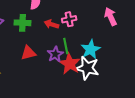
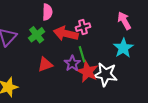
green cross: (22, 23) -> (37, 35), turned -35
red arrow: (51, 24) -> (66, 34), size x1.6
cyan star: (91, 49) -> (123, 48), moved

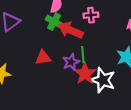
pink cross: (83, 27) -> (91, 15), moved
green cross: (37, 35) -> (54, 22), moved, turned -35

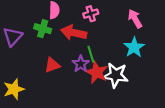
green cross: (54, 22) -> (43, 29), moved

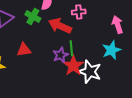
red triangle: (52, 65) -> (24, 50), moved

